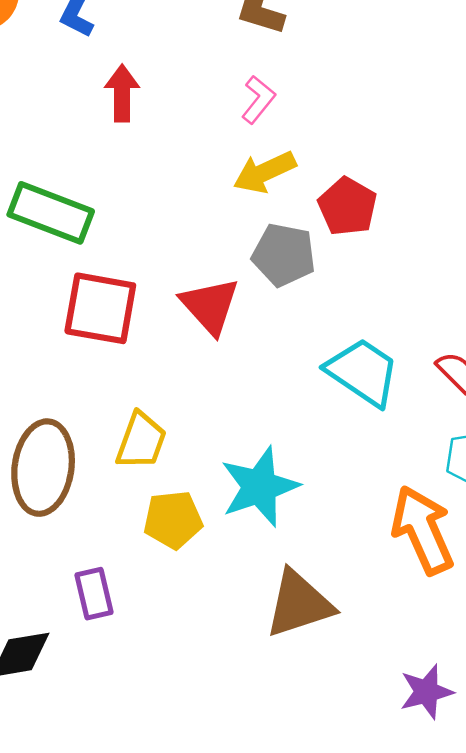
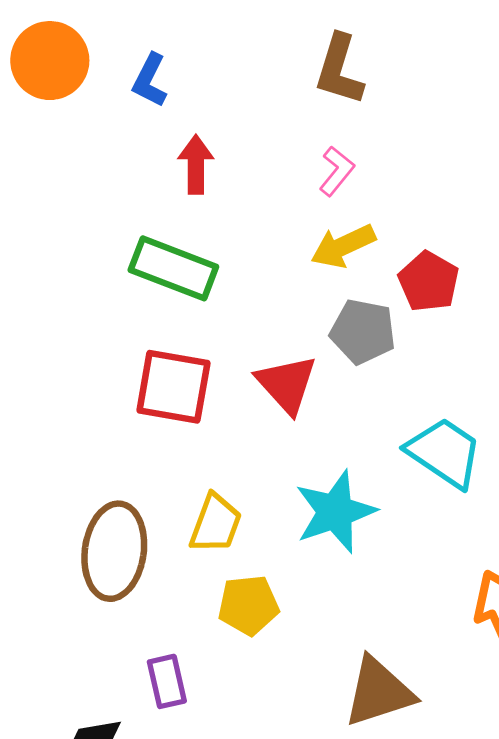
green rectangle: (51, 213) -> (173, 268), moved
cyan star: (260, 487) -> (335, 512), moved

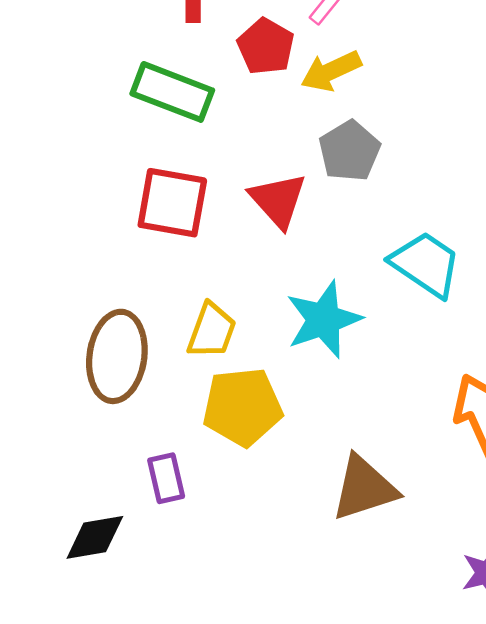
red pentagon: (429, 282) -> (266, 46), moved
gray pentagon: (363, 332) -> (349, 151), turned 30
yellow pentagon: (248, 605) -> (242, 407), size x1.4

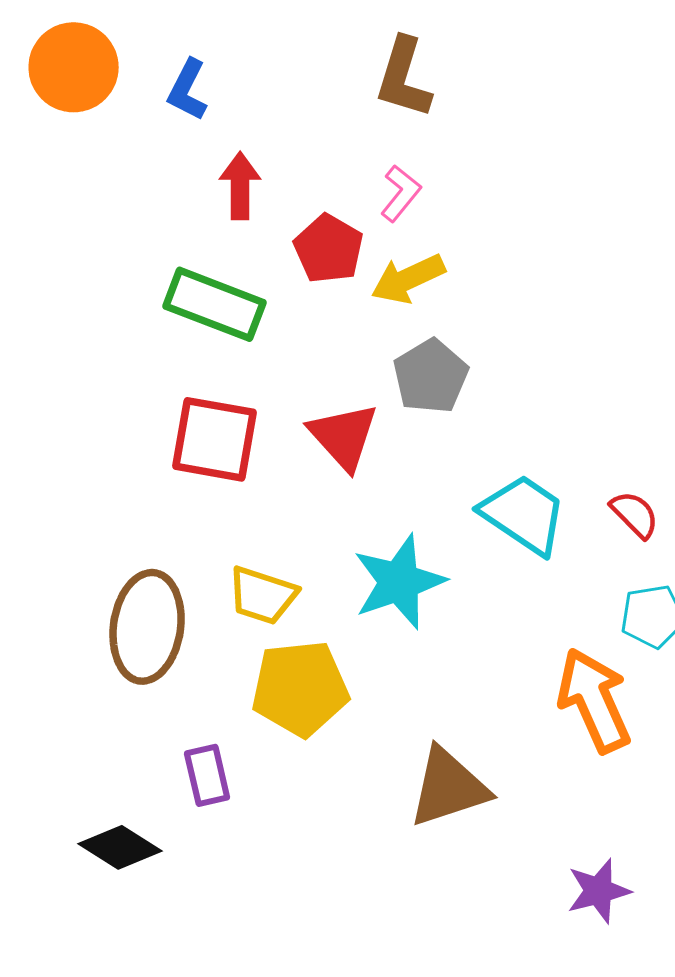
yellow trapezoid: (212, 331) -> (263, 595), turned 88
black diamond: (95, 537) -> (120, 847), turned 42

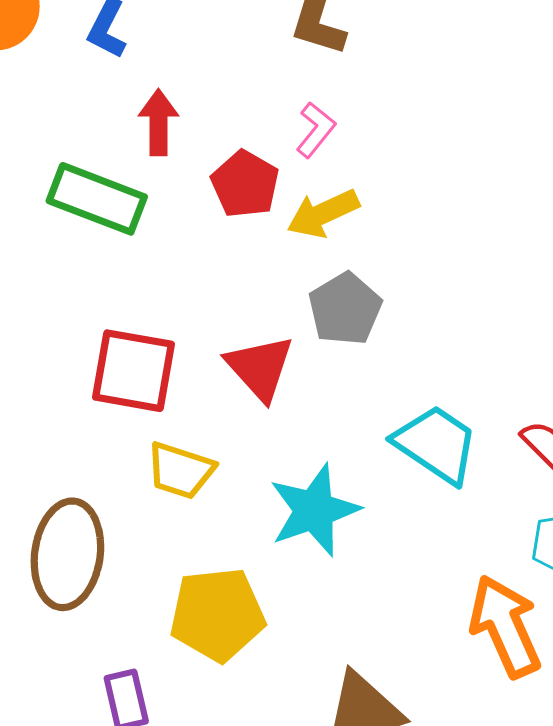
green rectangle: (215, 304) -> (97, 199), moved
yellow trapezoid: (263, 595) -> (181, 471), moved

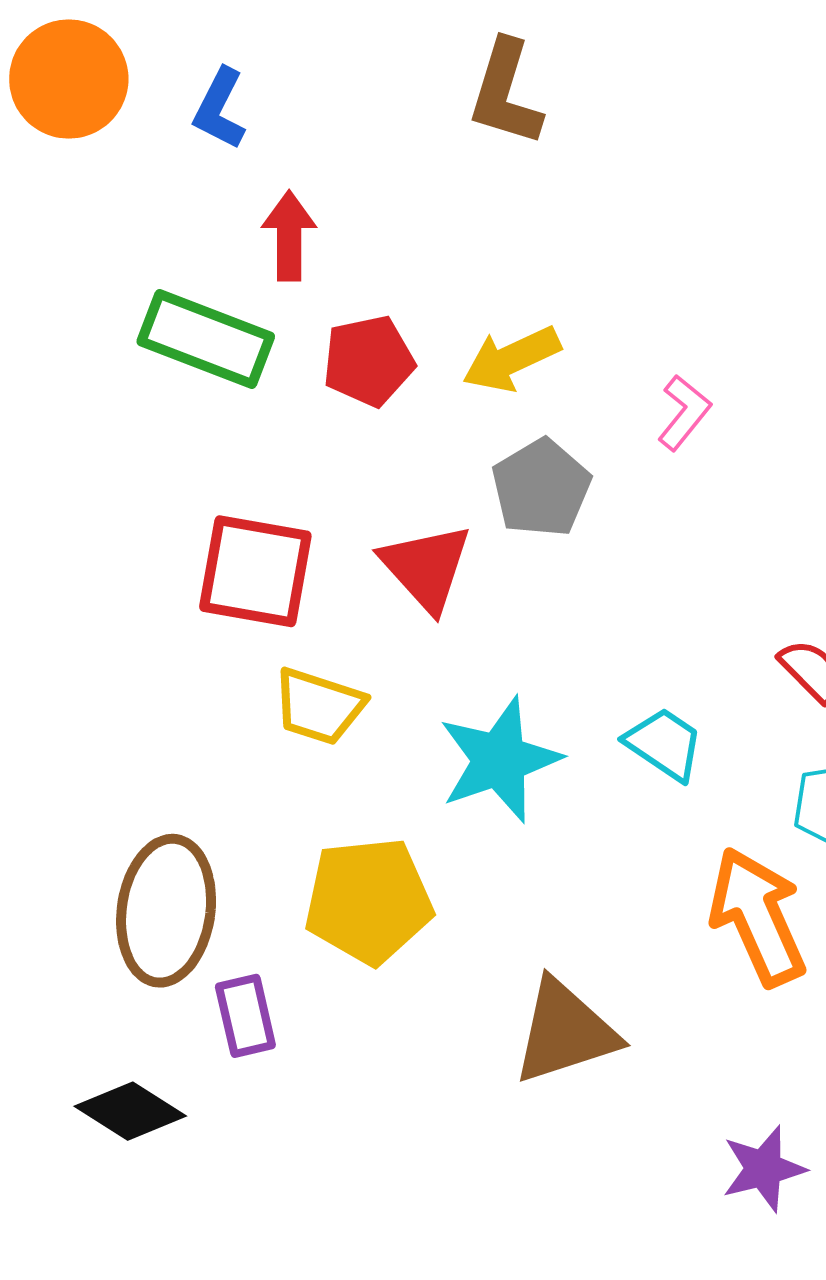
pink L-shape: (316, 130) -> (684, 412), moved
red pentagon: (245, 184) -> (369, 361), moved, turned 30
cyan trapezoid: (436, 444) -> (664, 744), moved, size x0.7
brown ellipse: (67, 554) -> (166, 911), moved

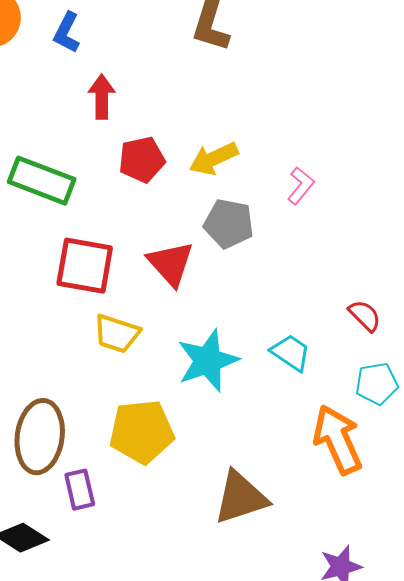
green rectangle: (206, 339) -> (42, 181), moved
gray pentagon: (541, 488) -> (229, 224), turned -30

